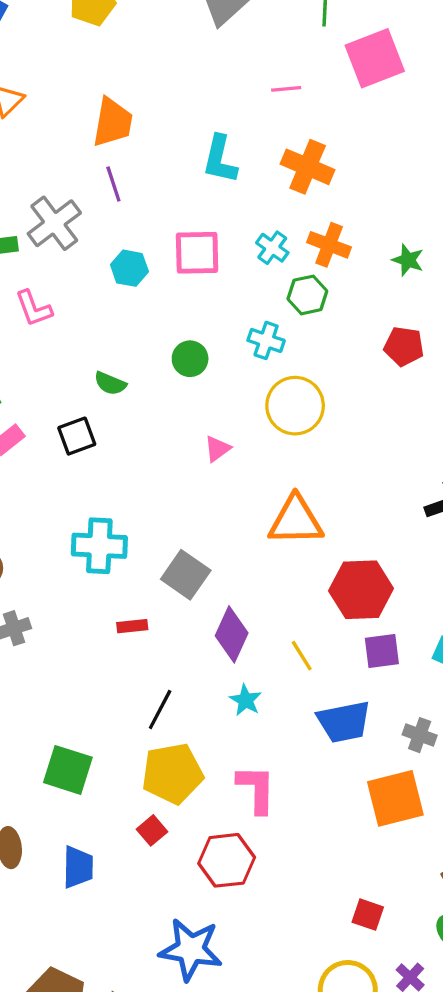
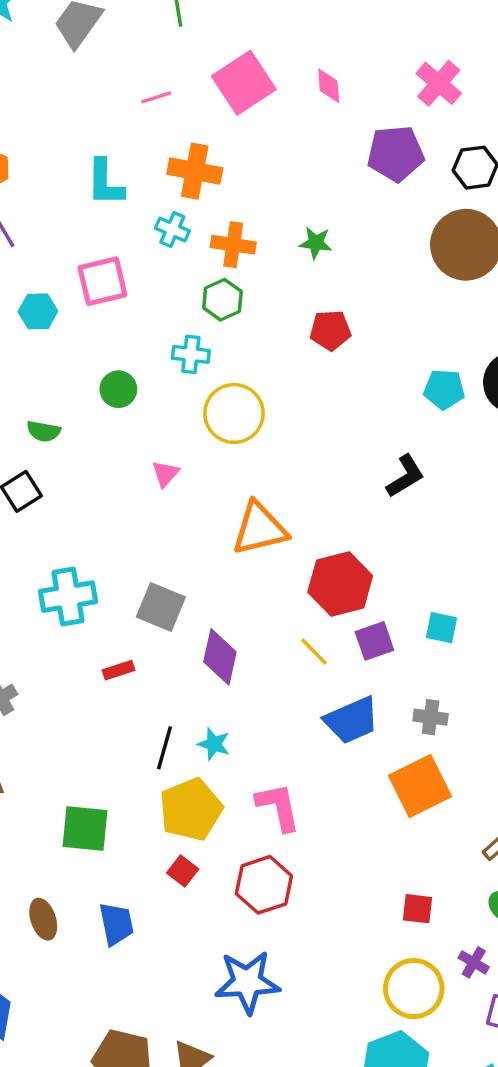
pink square: (375, 58) -> (244, 83), moved
cyan cross: (272, 248) -> (172, 230), moved
yellow line: (302, 656) -> (314, 652), moved
cyan star: (246, 700) -> (214, 744), moved

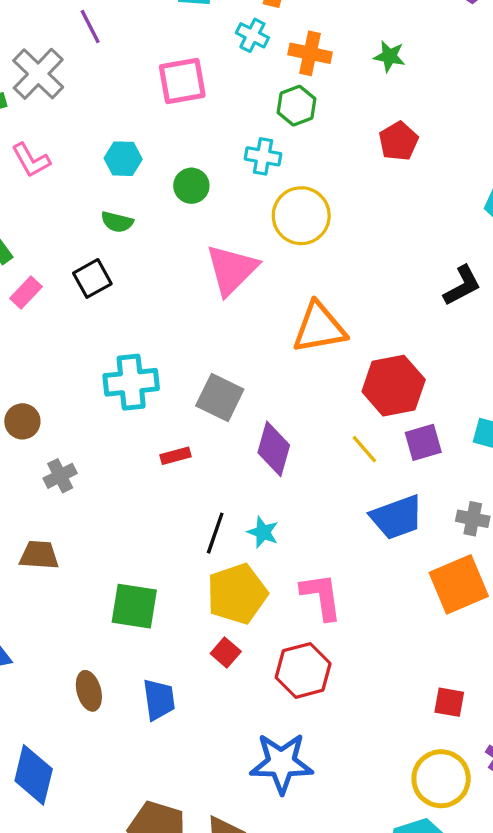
cyan hexagon: (38, 311) -> (123, 159), moved
red pentagon: (330, 330) -> (399, 141), turned -30
pink triangle: (165, 474) -> (232, 270), size x2.0

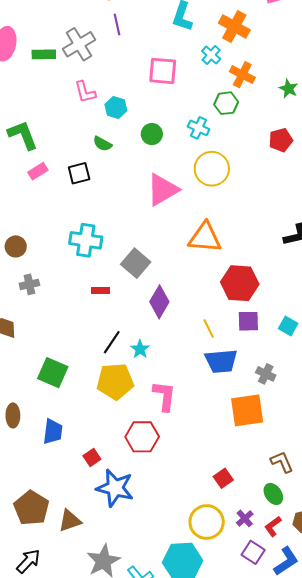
pink L-shape: (31, 160) -> (85, 92), moved
yellow line: (364, 449) -> (209, 329), moved
red square: (226, 653) -> (92, 458), moved
red square: (449, 702) -> (223, 478), turned 30

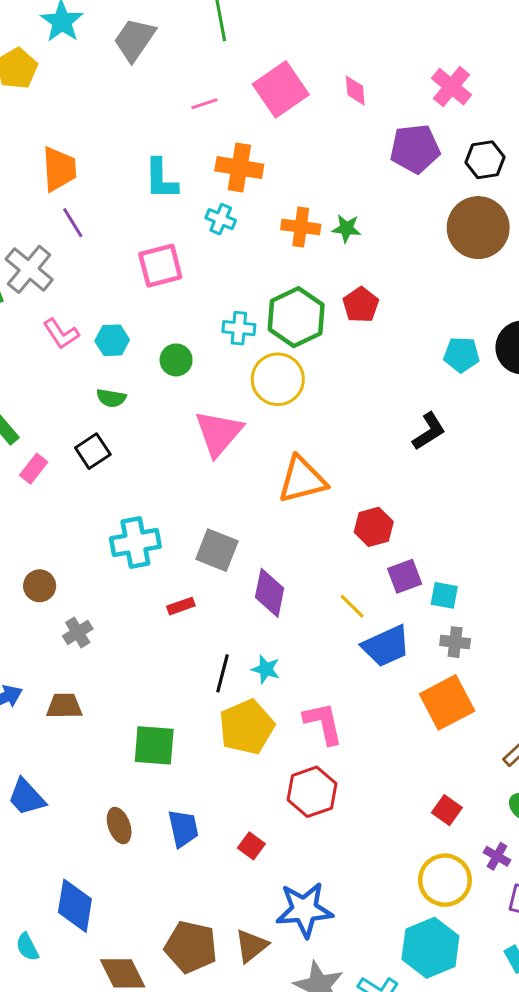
orange cross: (242, 75) -> (301, 227), moved
green hexagon: (226, 103) -> (296, 317), moved, size x1.6
red hexagon: (240, 283) -> (374, 527), size x0.7
cyan square: (288, 326) -> (444, 595), moved
blue star: (115, 488) -> (304, 910), moved

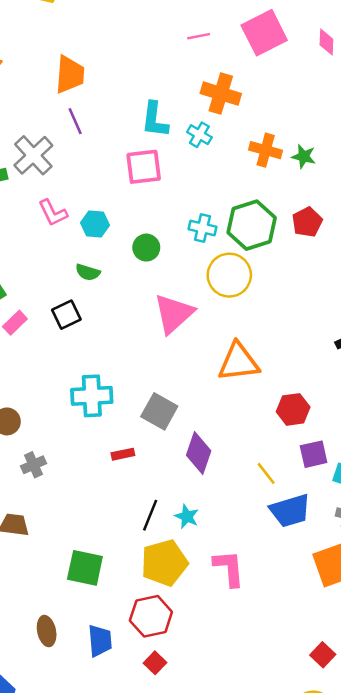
cyan L-shape: (161, 179) -> (155, 120), moved
red hexagon: (312, 792) -> (151, 616), moved

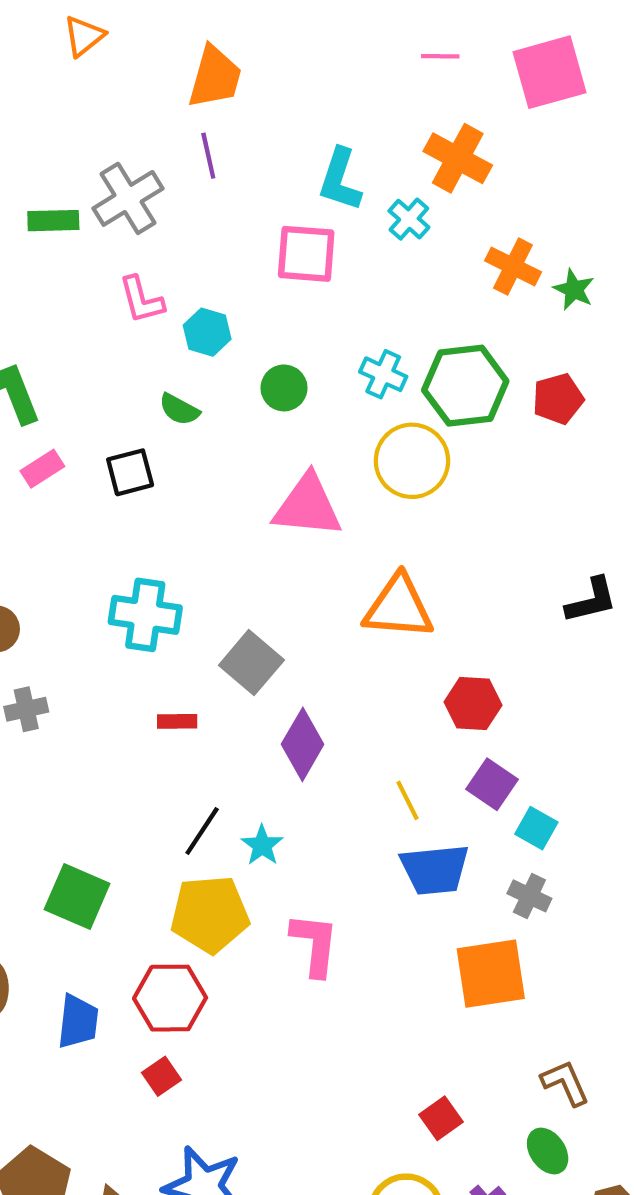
pink triangle: (174, 314) -> (308, 506), turned 36
purple square: (314, 454) -> (492, 784), turned 36

